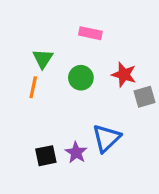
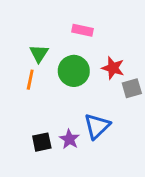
green circle: (81, 78) -> (74, 71), size x1.4

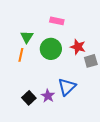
black square: (42, 142) -> (29, 98), turned -32

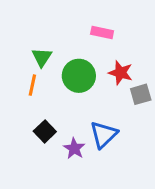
pink rectangle: (57, 21) -> (102, 32), moved
black square: (29, 98) -> (45, 131), moved

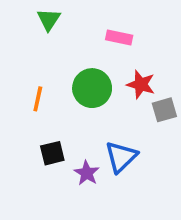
green triangle: (42, 57) -> (49, 19), moved
black square: (45, 131) -> (52, 153), turned 30

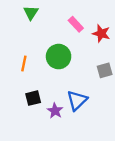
pink rectangle: (119, 37) -> (76, 24), turned 35
red star: (141, 84) -> (101, 33), moved

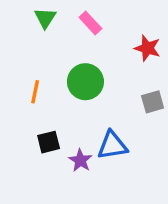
pink rectangle: (76, 24) -> (90, 23), moved
blue triangle: (77, 100) -> (112, 145), turned 35

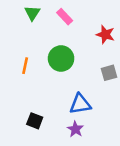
black square: (49, 142) -> (35, 121), moved, turned 35
purple star: (80, 160) -> (75, 129), moved

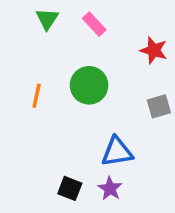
black square: (35, 121) -> (70, 188), moved

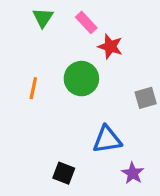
red star: (154, 50) -> (110, 46), moved
purple star: (110, 188) -> (133, 173), moved

